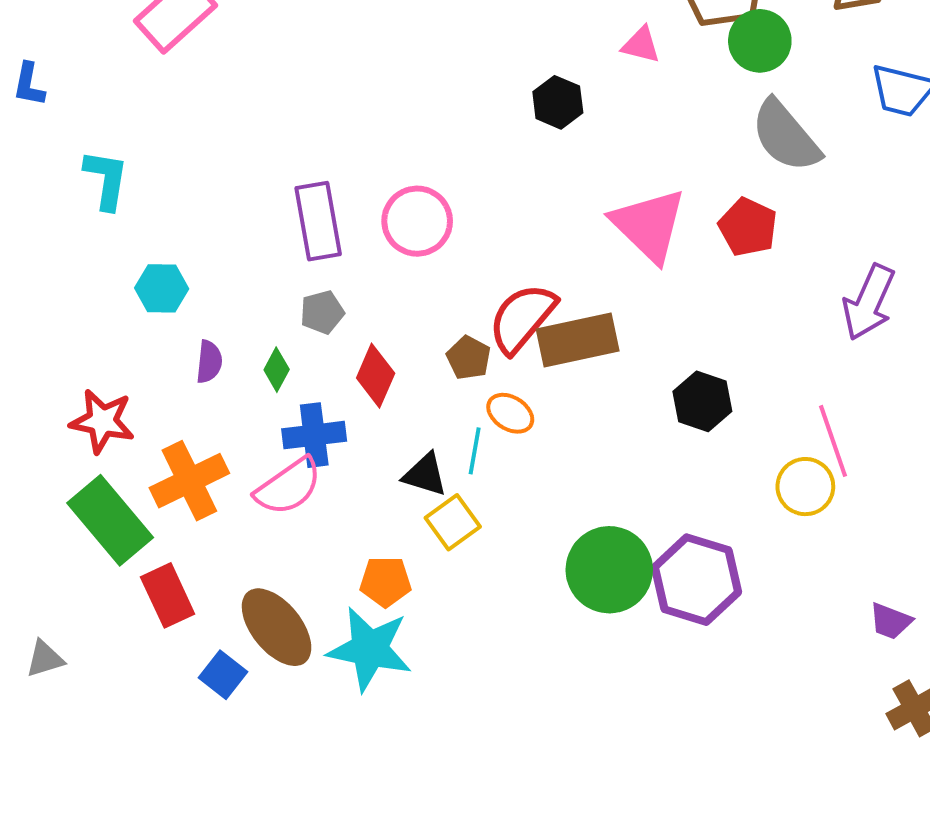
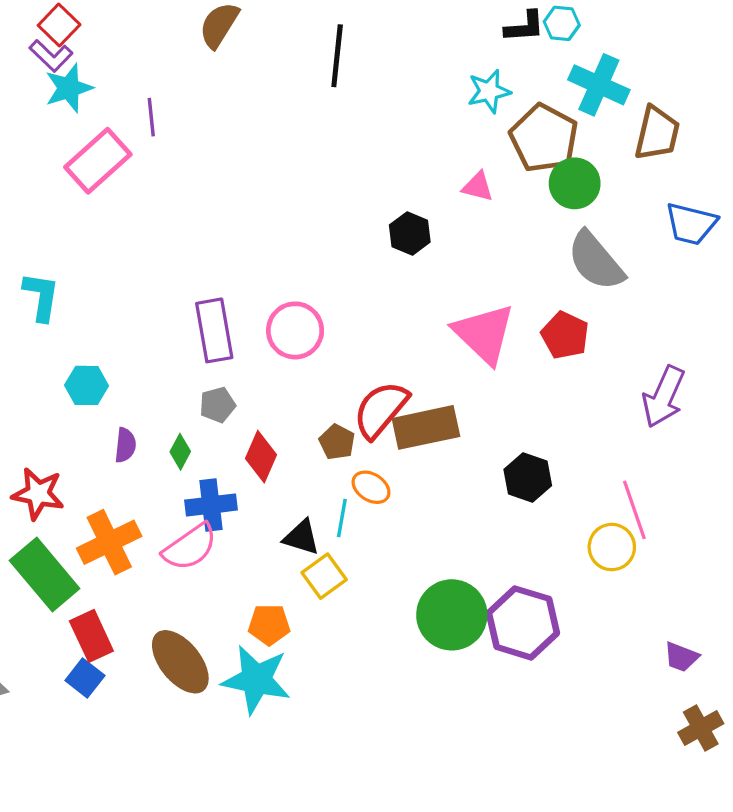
blue square: (223, 675) -> (85, 678), moved

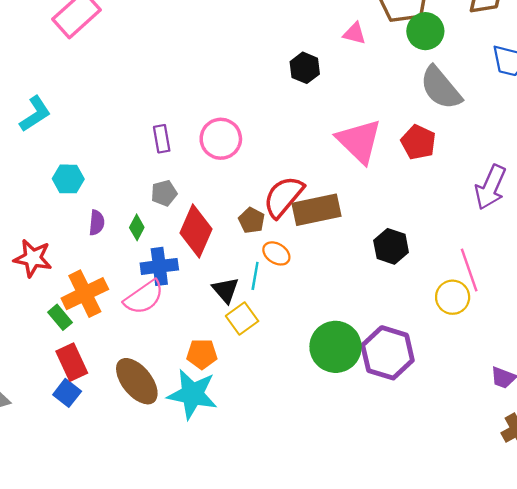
cyan L-shape: (41, 297) -> (35, 114), turned 48
purple rectangle: (214, 330) -> (162, 139), size x0.6
red diamond: (261, 457) -> (196, 231), size x1.4
black triangle: (301, 537) -> (226, 290), turned 32
green rectangle: (45, 575) -> (60, 317), moved, size x0.5

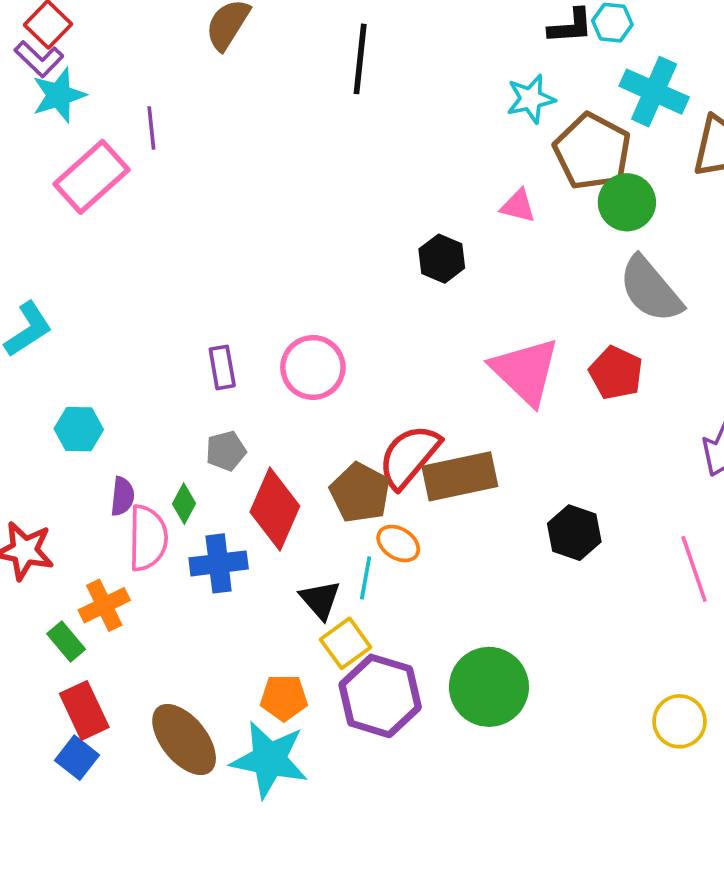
brown pentagon: (252, 220) -> (360, 493), size x1.5
orange cross: (85, 294) -> (104, 605), size x0.7
pink semicircle: (144, 297) -> (148, 538), moved, turned -54
yellow circle: (453, 297) -> (680, 721), moved
purple hexagon: (388, 353) -> (380, 696), moved

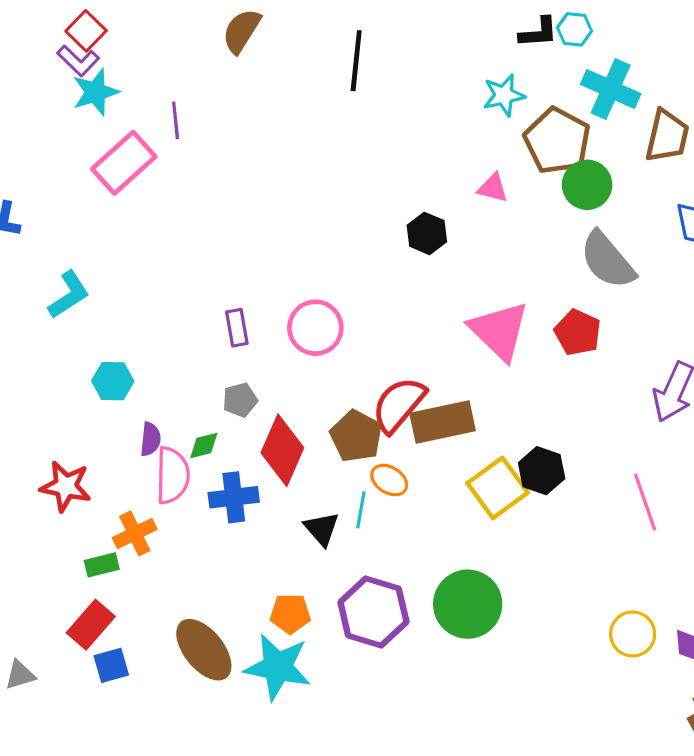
green diamond: (184, 504) -> (204, 446), turned 48
green rectangle: (66, 641) -> (102, 565), turned -64
yellow square: (346, 643) -> (498, 488), moved, size x1.4
red rectangle: (84, 710) -> (91, 625), moved, turned 66
blue square: (77, 758) -> (111, 665), turned 36

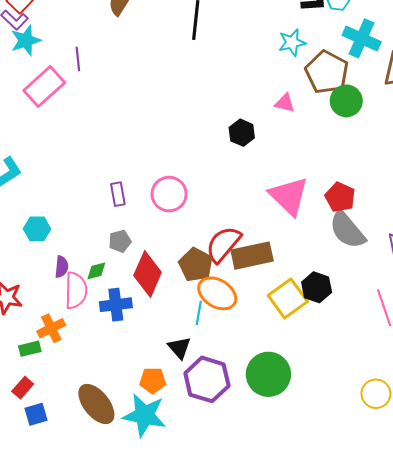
gray semicircle: (607, 260) -> (347, 230), moved
orange ellipse: (389, 480) -> (217, 293), size x1.6
black triangle: (322, 529) -> (179, 348), moved
red rectangle: (91, 625) -> (23, 388), size x0.7

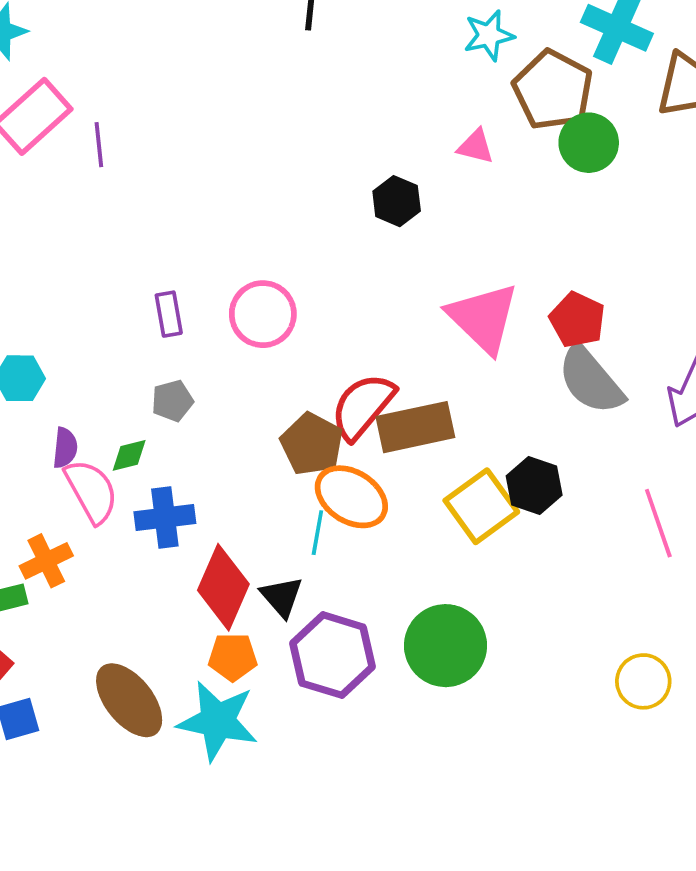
purple line: (78, 59) -> (99, 145), moved
red diamond: (148, 274) -> (223, 587), moved
pink semicircle: (76, 290) -> (91, 491), turned -30

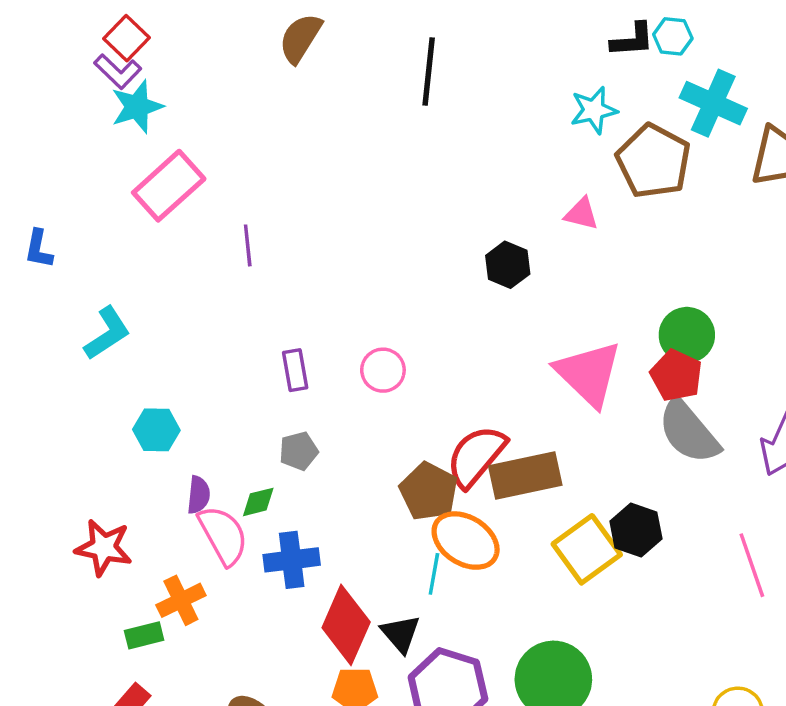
green circle: (589, 143) -> (687, 335), moved
purple line: (99, 145) -> (248, 245), moved
pink circle: (263, 314) -> (383, 370), size x0.7

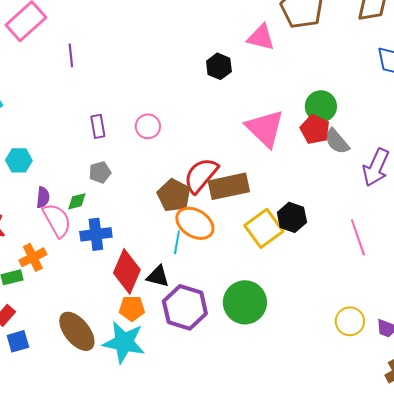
pink triangle: (581, 214) -> (261, 37), size x1.4
gray semicircle: (689, 432) -> (337, 141), moved, size x0.7
black triangle: (401, 634) -> (158, 276), turned -35

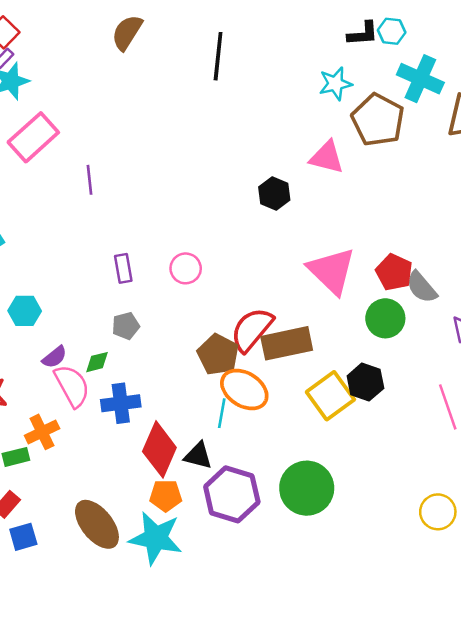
green circle: (321, 106) -> (385, 318), moved
purple semicircle: (43, 197) -> (55, 357), turned 45

